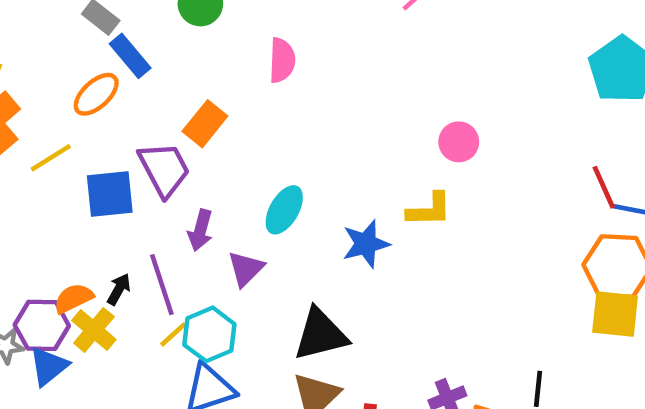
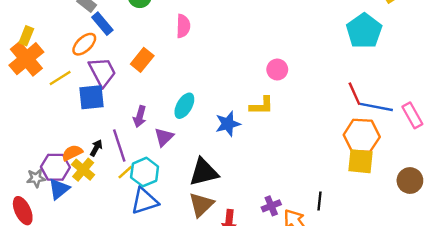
purple trapezoid: (164, 169) -> (102, 72), moved

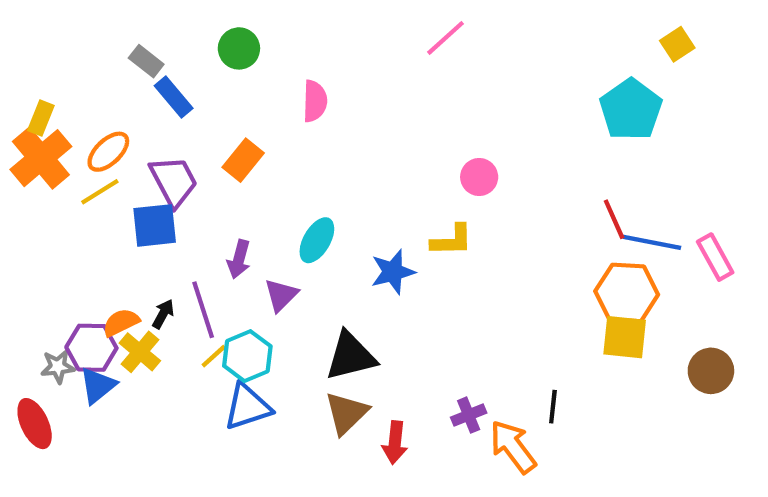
orange ellipse: (84, 44) -> (108, 152), moved

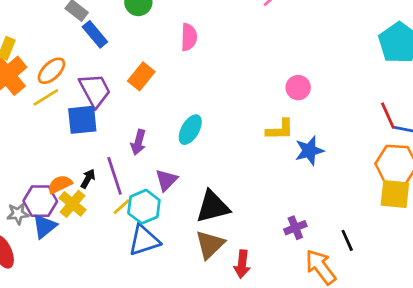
blue star: (393, 272) -> (309, 151), moved
purple triangle: (281, 295) -> (166, 180), moved
black line: (553, 407) -> (347, 240), turned -30
purple cross: (469, 415) -> (295, 228), moved

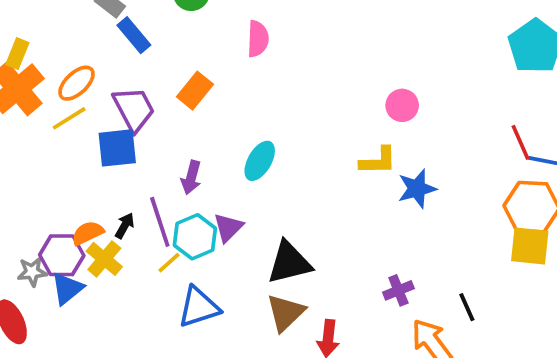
cyan hexagon: (144, 207) -> (195, 237), moved

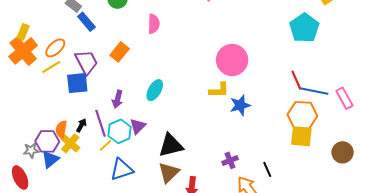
pink circle: (402, 105) -> (232, 60), size x1.8
orange semicircle: (88, 233) -> (61, 129), turned -54

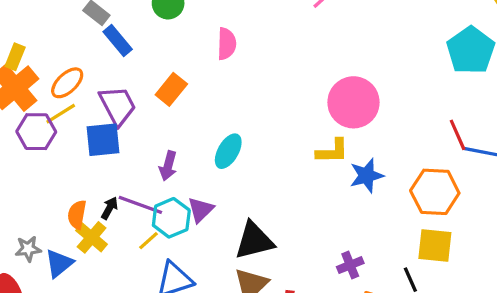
orange hexagon: (302, 115) -> (435, 192), moved
purple line: (100, 123) -> (140, 205), turned -52
yellow square: (301, 136) -> (435, 246), moved
purple hexagon: (47, 141) -> (36, 132), moved

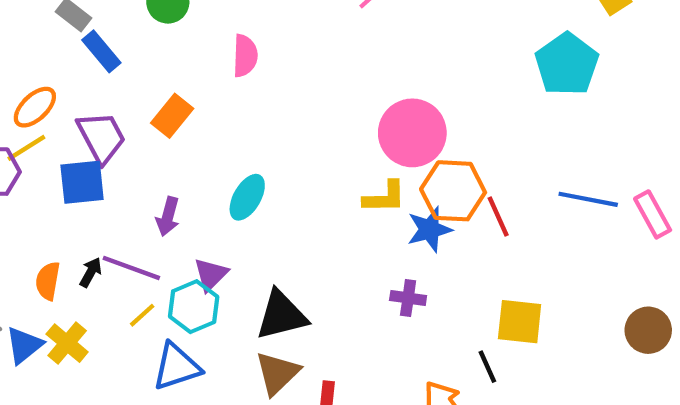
red line: (458, 135) -> (498, 217), moved
orange hexagon: (435, 192) -> (453, 191), moved
cyan hexagon: (171, 218) -> (194, 307), moved
yellow cross: (92, 237) -> (67, 343), moved
purple cross: (350, 265) -> (408, 298), moved, turned 30

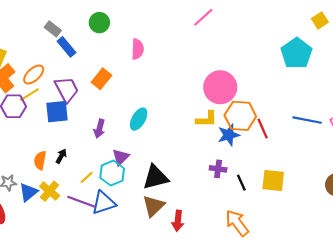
purple line: (131, 268) -> (81, 202), moved
black line: (487, 367) -> (241, 183), moved

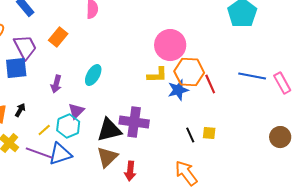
purple cross: (218, 169) -> (134, 122), moved, size x1.8
yellow square: (273, 181) -> (209, 133), moved, size x0.6

